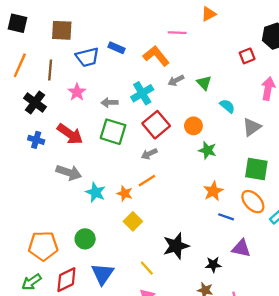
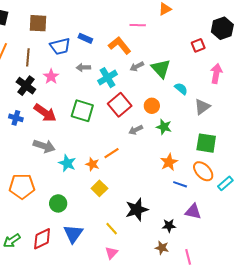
green triangle: (204, 83) -> (161, 69), size x1.5
black cross: (35, 103) -> (26, 86), moved
gray arrow: (110, 103) -> (83, 67), moved
gray arrow: (149, 154) -> (136, 130), moved
orange pentagon: (43, 246) -> (22, 186), moved

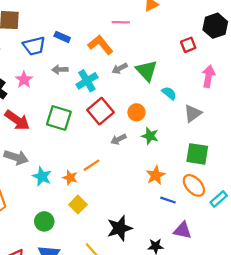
green circle: (58, 203) -> (44, 221), moved

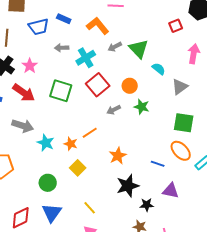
pink star: (24, 80) -> (30, 66), moved
orange star: (156, 175) -> (118, 156), moved
black star: (120, 228) -> (128, 186), moved

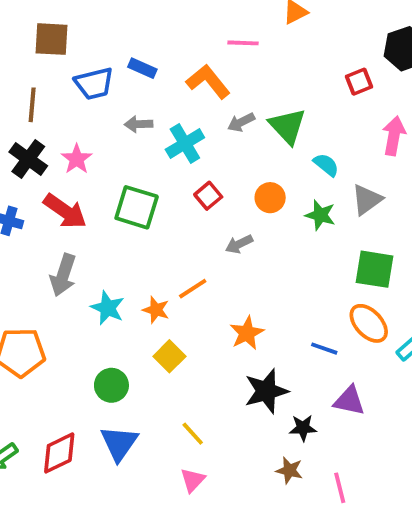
red square: (98, 85) -> (208, 196), size x0.6
green star: (142, 107) -> (320, 215), moved
gray arrow: (23, 126) -> (63, 275), turned 90

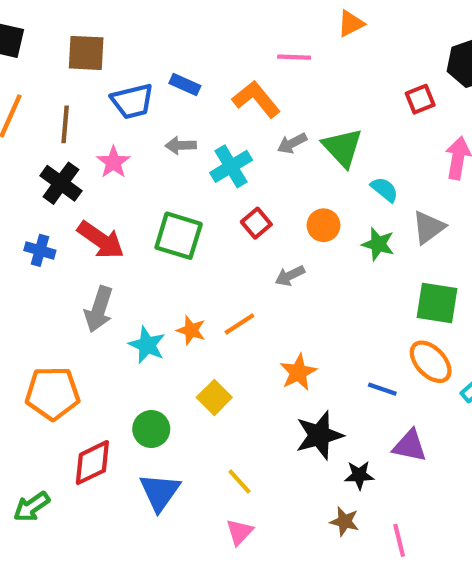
pink star: (77, 159) -> (113, 162), moved
orange star: (156, 310) -> (191, 330), moved
red diamond: (59, 453) -> (92, 463), moved

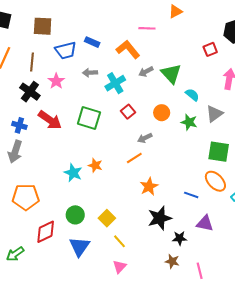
gray arrow: (99, 309) -> (15, 152), moved
orange line: (239, 324) -> (134, 158), moved
yellow square: (214, 397) -> (107, 218), moved

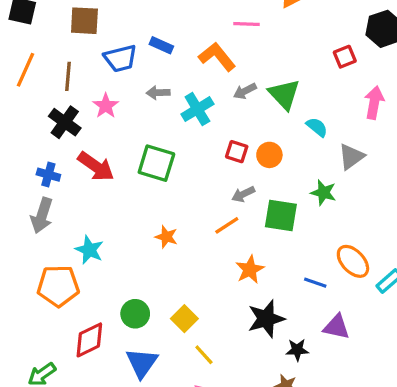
red square: (128, 112) -> (237, 152), moved, turned -32
green star: (189, 122) -> (323, 193), moved
green square: (219, 152) -> (281, 216), moved
cyan star: (73, 173) -> (89, 250), moved

